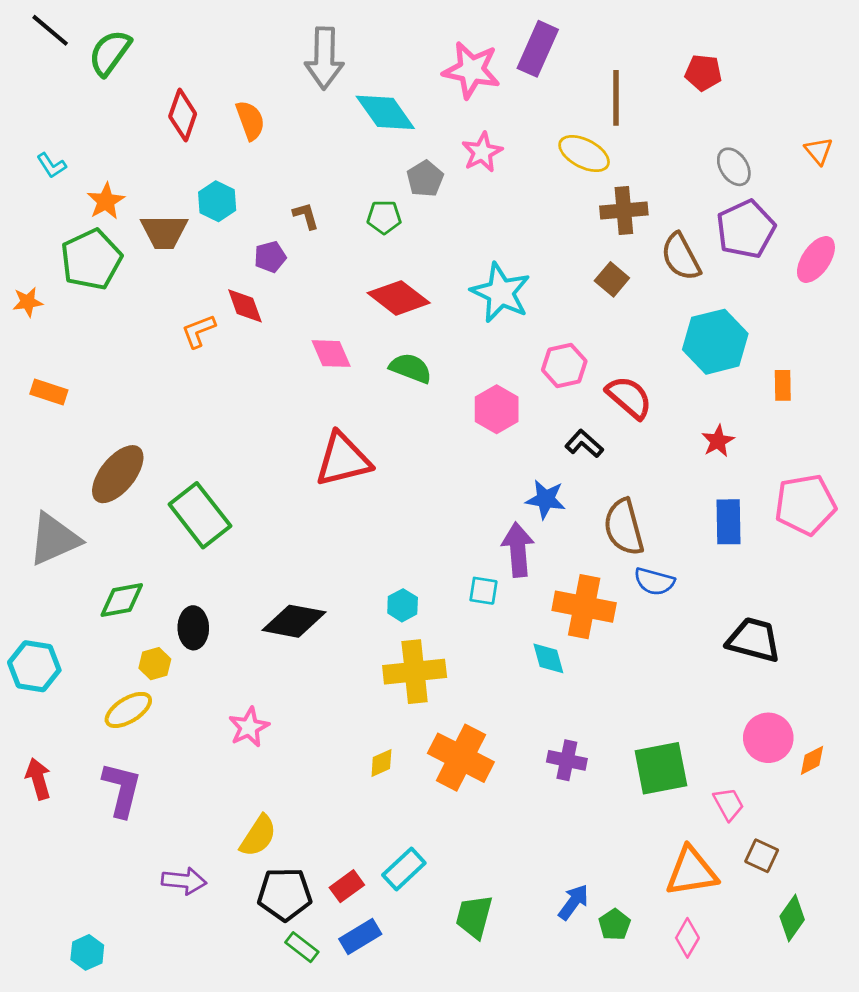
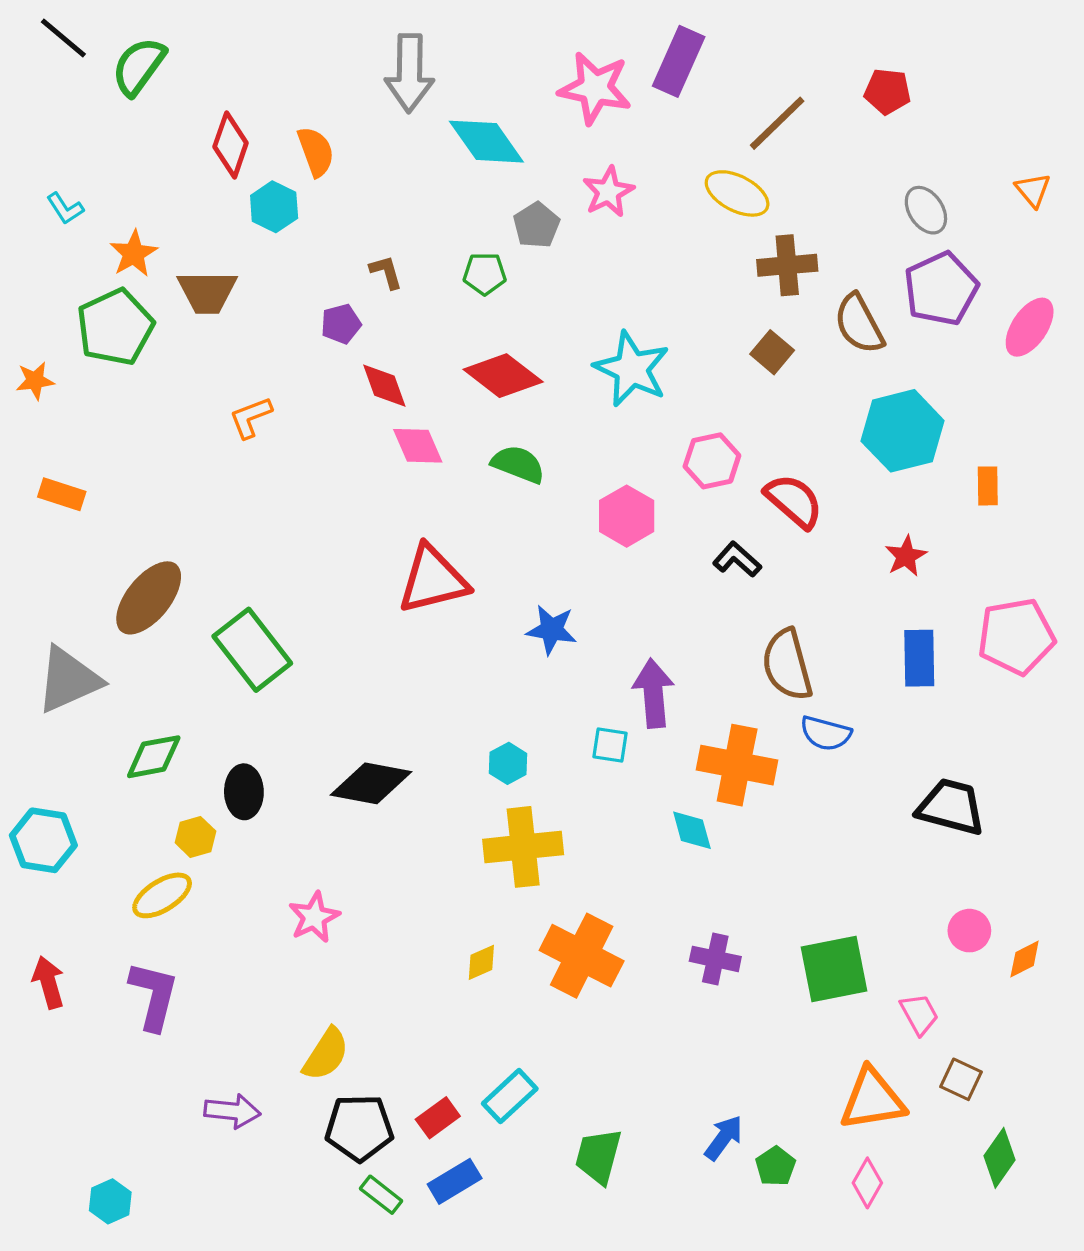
brown line: (616, 98) -> (777, 123), turned 46
cyan hexagon: (217, 201) -> (274, 207), moved
red diamond: (245, 306) -> (384, 386), moved
blue star: (546, 499) -> (552, 630), moved
pink circle: (768, 738) -> (969, 931), size x0.7

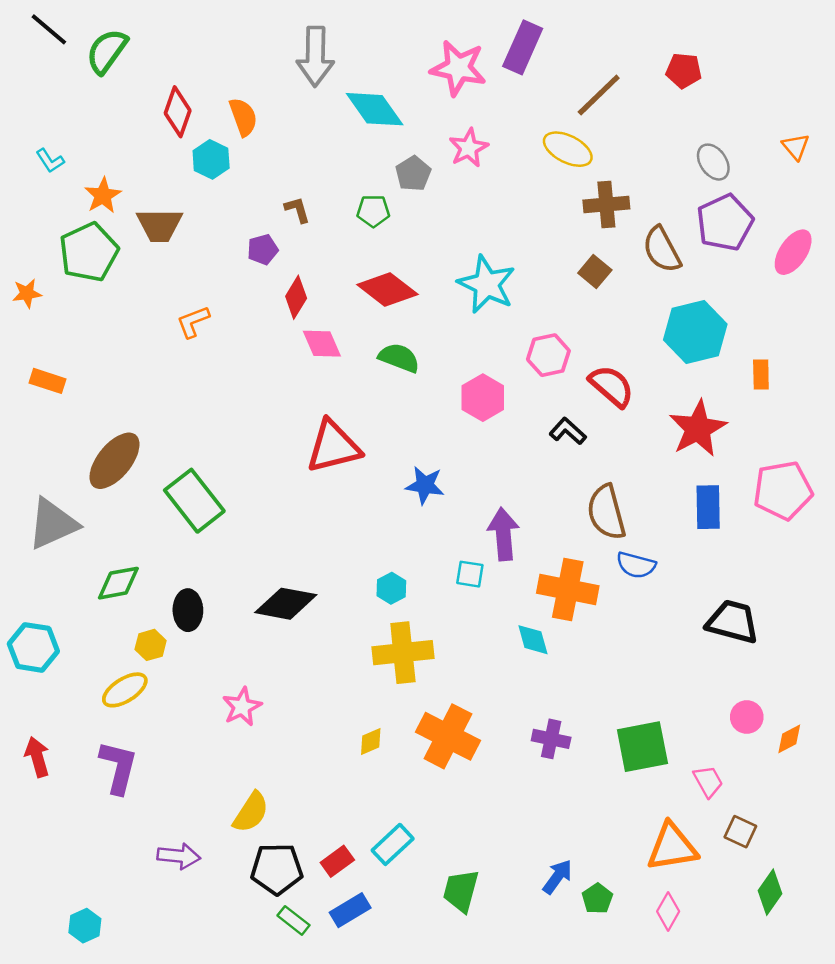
red diamond: (384, 386) -> (296, 297), turned 51
red star: (906, 556) -> (698, 429), size x1.8

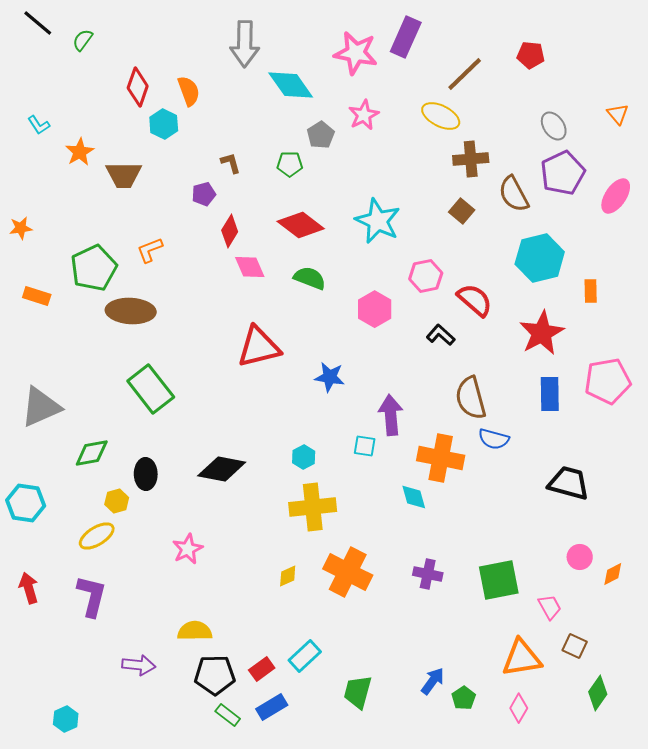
green semicircle: (107, 51) -> (83, 40), size x0.6
green pentagon: (89, 252) -> (94, 268), moved
brown ellipse: (114, 461) -> (131, 311), moved, turned 54
yellow semicircle: (251, 812) -> (195, 631), turned -124

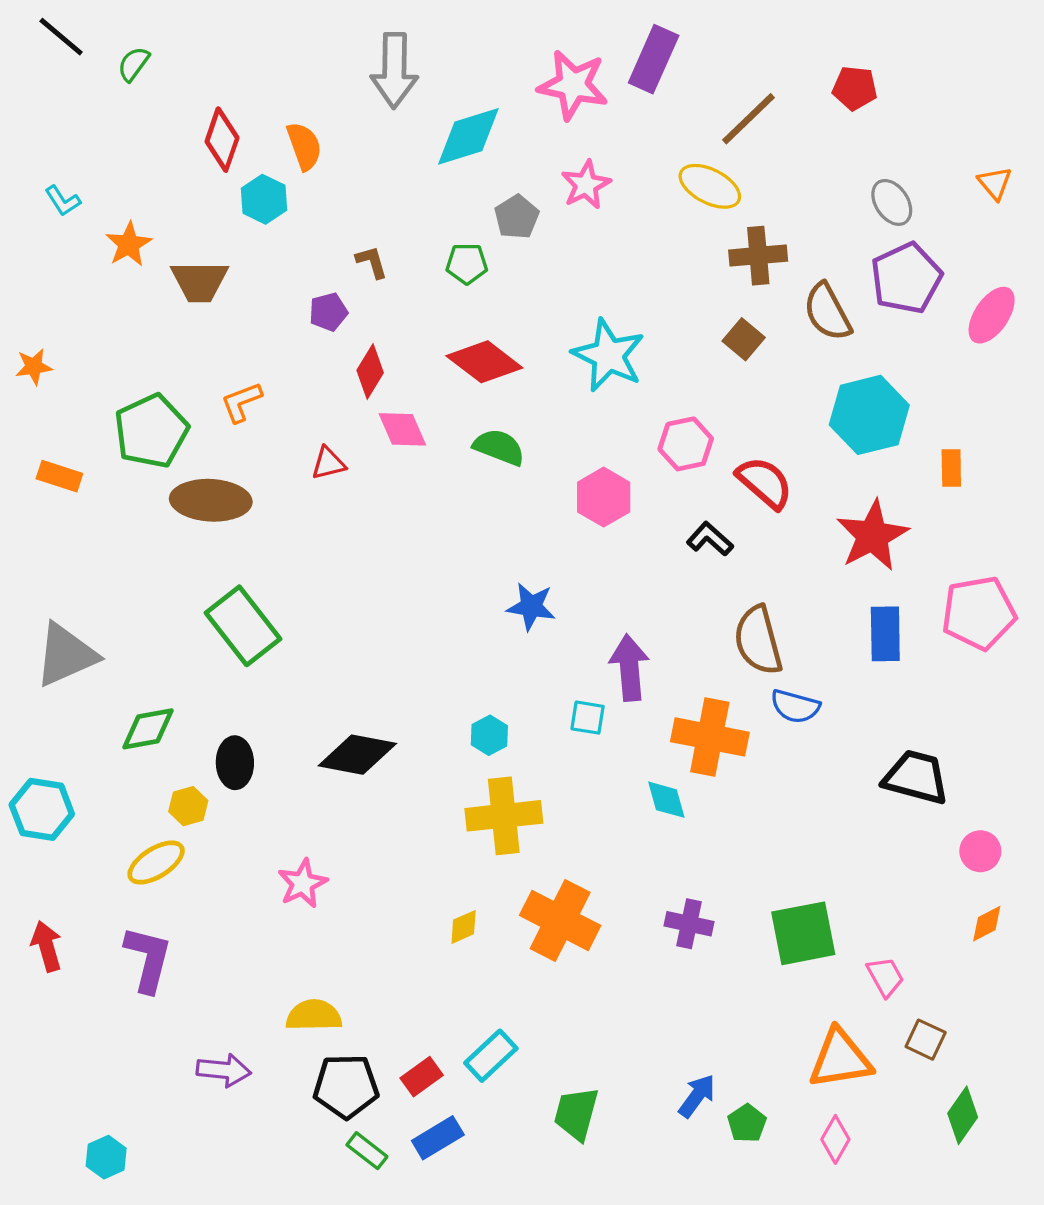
cyan diamond: (291, 85) -> (468, 136), turned -72
red triangle: (259, 347) -> (328, 463), moved, size x0.5
pink circle: (580, 557) -> (980, 851), moved

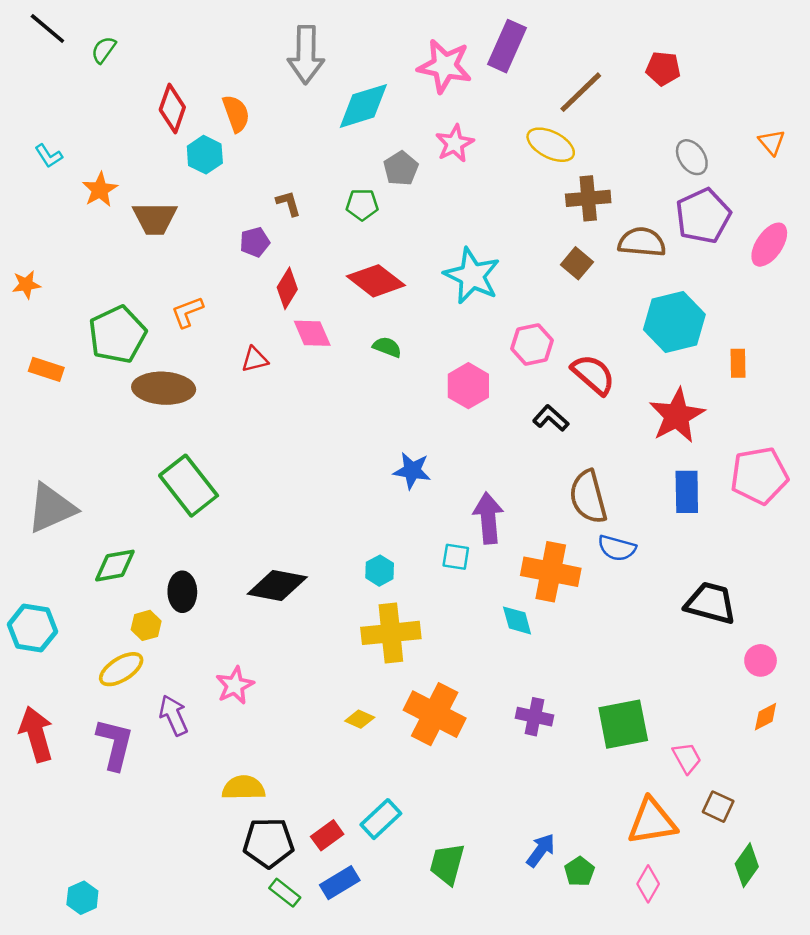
brown semicircle: (827, 312) -> (642, 242), turned 123
green semicircle: (499, 447) -> (387, 347), size x0.7
yellow diamond: (464, 927) -> (360, 719), turned 48
red arrow: (47, 946) -> (36, 734), size x1.4
purple arrow: (224, 1070) -> (174, 715), moved, turned -120

